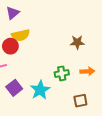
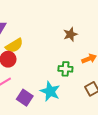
green cross: (62, 73) -> (65, 69), turned 32

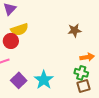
green cross: (65, 69) -> (81, 73), moved

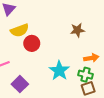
red circle: (11, 41) -> (32, 43), moved
cyan star: (44, 80) -> (59, 71), moved

